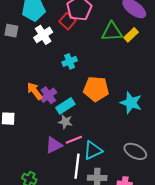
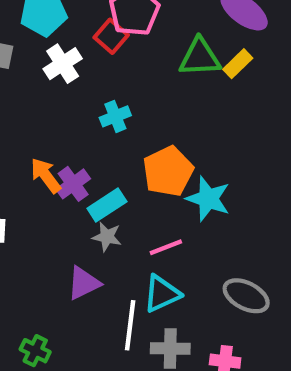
orange pentagon: (96, 89) -> (168, 171), turned -30
cyan star: (131, 103) -> (208, 199), moved
pink line: (74, 140) -> (166, 247), moved

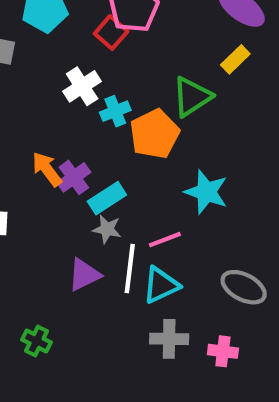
green triangle: (200, 57) -> (192, 97), moved, turned -30
white cross: (63, 64) -> (82, 86), moved
orange pentagon: (168, 171) -> (155, 134), moved
white line: (130, 325) -> (130, 269), moved

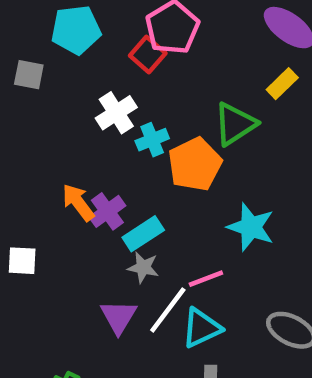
white line: (130, 269) -> (168, 310), turned 30
purple triangle: (84, 275) -> (119, 317), turned -33

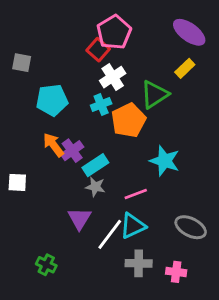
cyan pentagon: (76, 30) -> (52, 100), moved
white cross: (116, 113) -> (113, 77), moved
white line: (168, 310) -> (110, 234), moved

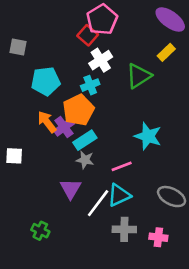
orange pentagon: (129, 120) -> (78, 110), moved

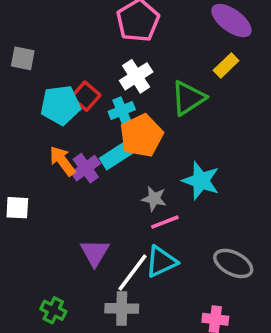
red square: (88, 35) -> (86, 96), moved
orange pentagon: (78, 110) -> (141, 136), moved
cyan rectangle: (85, 140) -> (116, 155), moved
gray star: (85, 160) -> (154, 199), moved
gray cross: (124, 229) -> (122, 308), moved

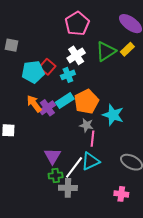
green triangle: (188, 98) -> (106, 51), moved
orange pentagon: (141, 136) -> (86, 102), moved
pink line: (165, 222) -> (93, 139), turned -63
green cross: (53, 310) -> (56, 176), moved, turned -32

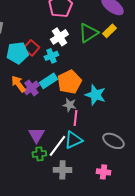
gray cross: (68, 188) -> (62, 170), moved

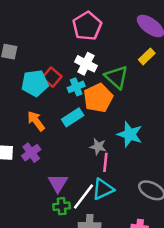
green triangle: (88, 33) -> (116, 77), moved, turned -45
white cross: (59, 37) -> (86, 64), turned -30
orange pentagon: (69, 82) -> (98, 98), moved
purple cross: (31, 88) -> (31, 153), moved

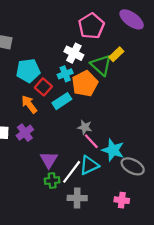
pink pentagon: (87, 26) -> (91, 26), moved
yellow rectangle: (147, 56) -> (116, 54), moved
red square: (52, 77) -> (43, 87), moved
cyan star: (130, 134) -> (113, 150), moved
pink line: (105, 162) -> (91, 141), turned -49

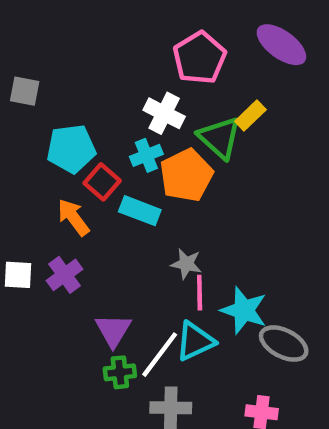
cyan rectangle: (62, 101) -> (140, 211), turned 54
pink line: (91, 141) -> (200, 293), turned 42

